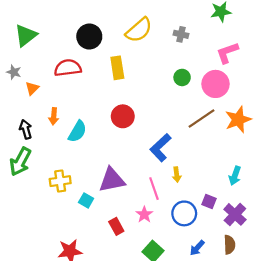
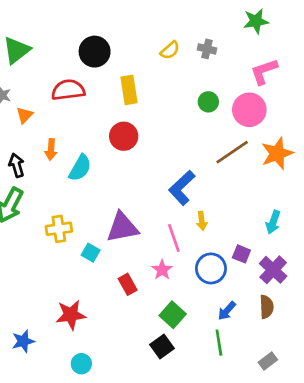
yellow semicircle: (139, 30) -> (170, 50), moved, size x0.6
red circle: (123, 116) -> (124, 136), moved

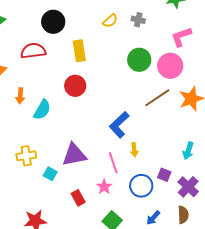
green circle: (208, 102) -> (139, 60), size x1.5

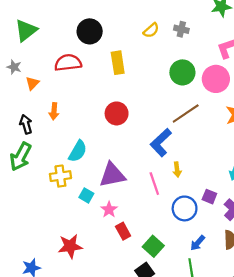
red circle: (75, 86) -> (117, 113), moved
brown line: (157, 98) -> (186, 113), moved
cyan semicircle: (42, 110) -> (78, 151), moved
pink star: (104, 187) -> (109, 210), moved
red rectangle: (78, 198) -> (123, 231), moved

